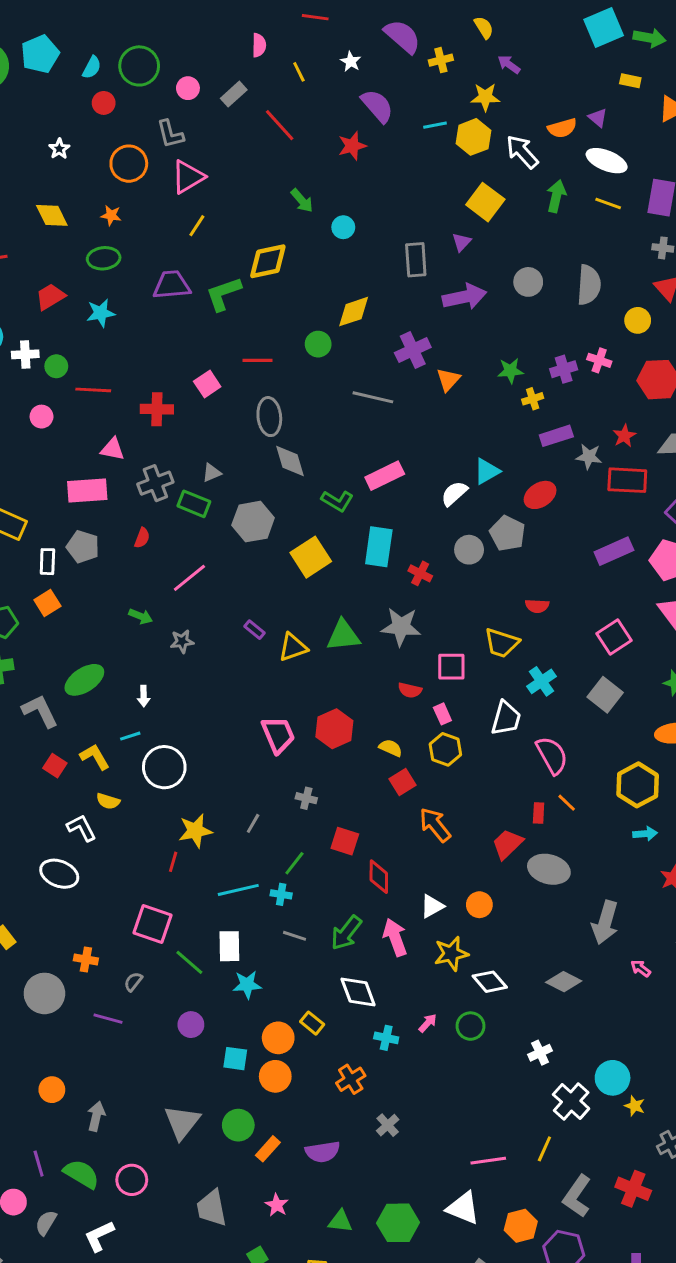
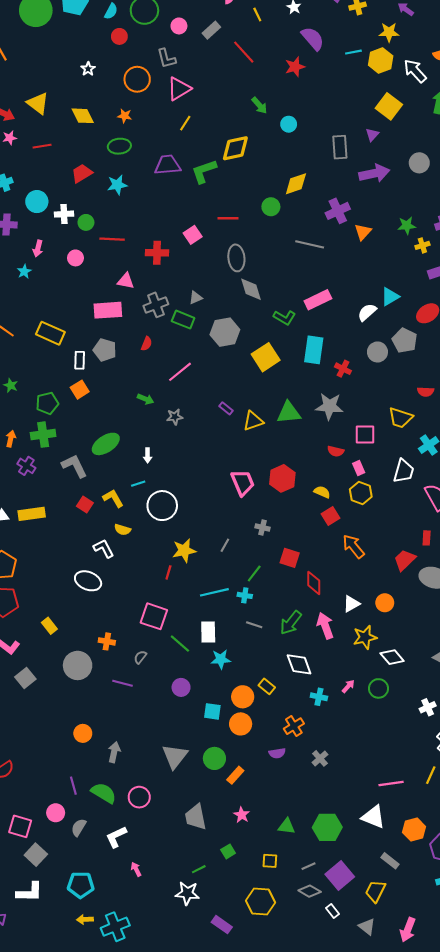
purple semicircle: (323, 1152) -> (277, 753), moved, size x0.7

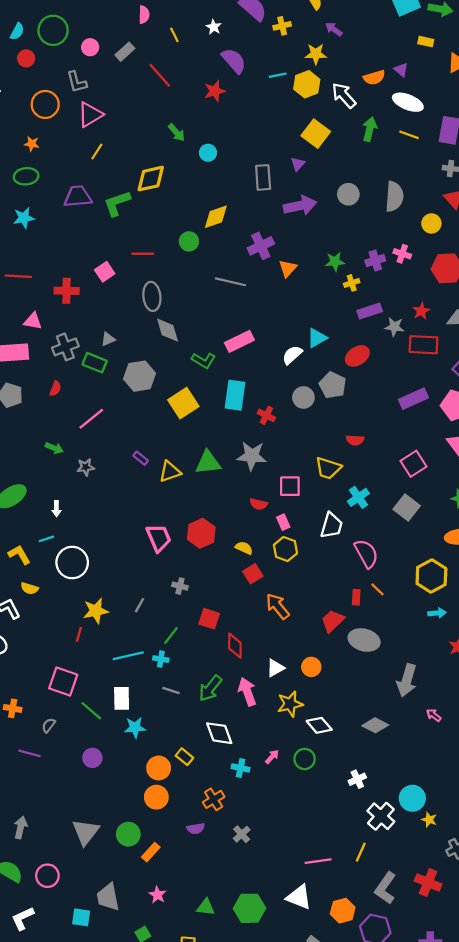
cyan square: (212, 711) -> (81, 917), moved

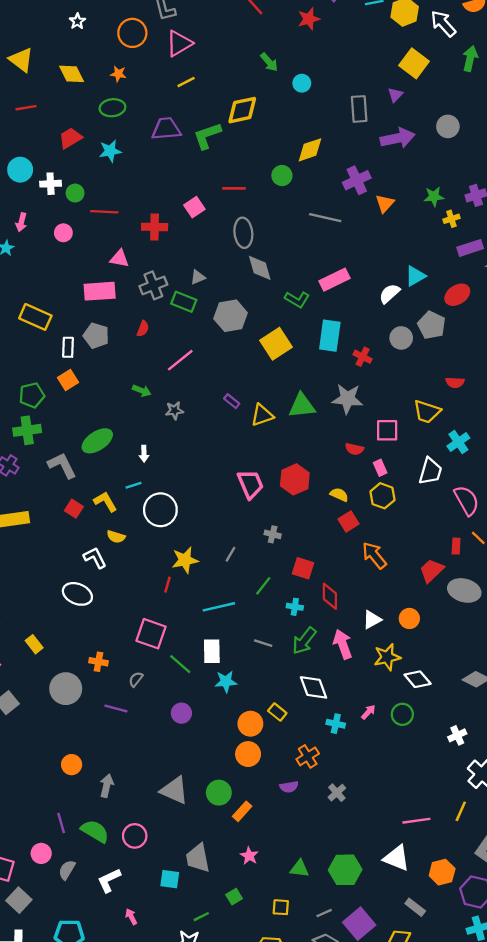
yellow line: (97, 152) -> (186, 82), turned 30
cyan cross: (161, 659) -> (295, 607), moved
gray triangle: (86, 832) -> (174, 790), turned -44

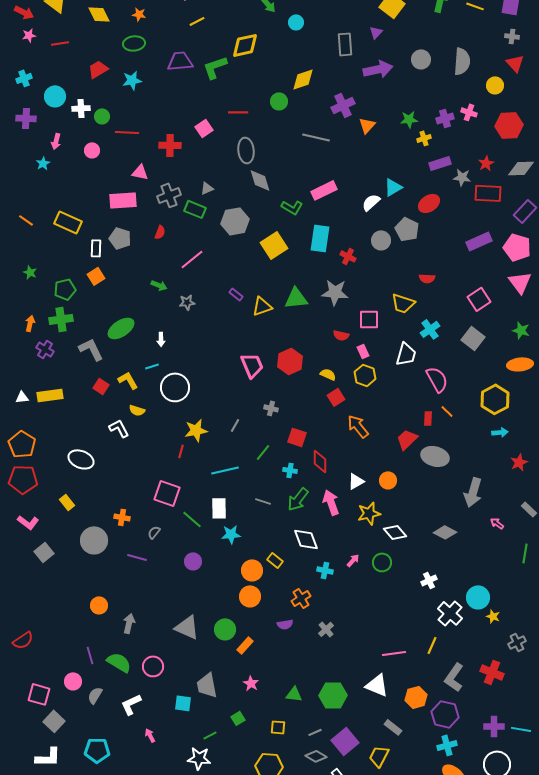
white ellipse: (77, 594) -> (81, 459), moved

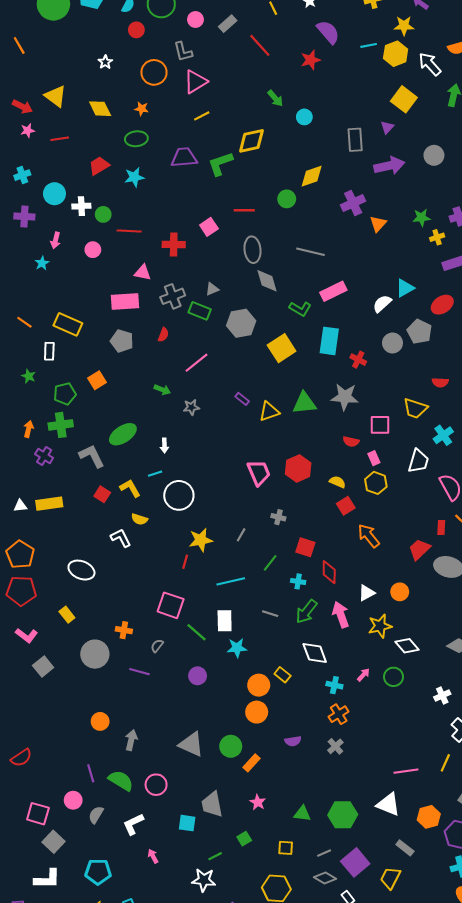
gray line: (316, 137) -> (311, 252), moved
white rectangle: (96, 248) -> (49, 351), moved
orange cross: (301, 598) -> (339, 714), moved

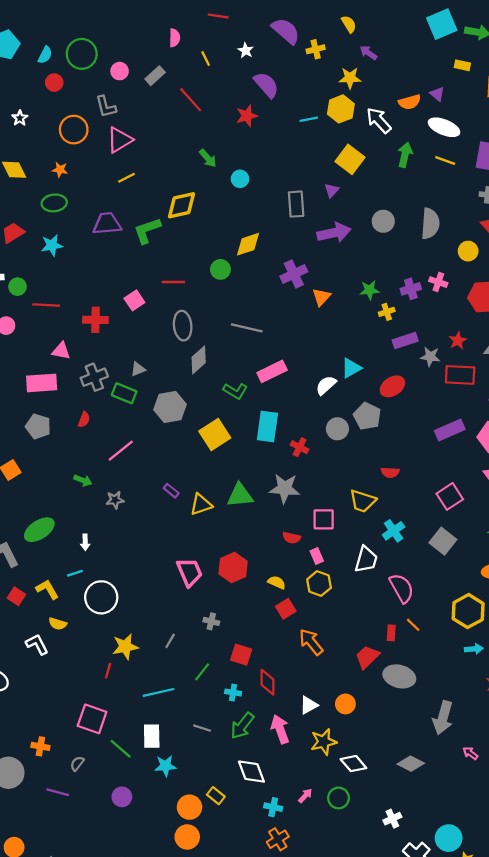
cyan line: (369, 45) -> (309, 119), moved
gray diamond: (267, 281) -> (199, 360), turned 65

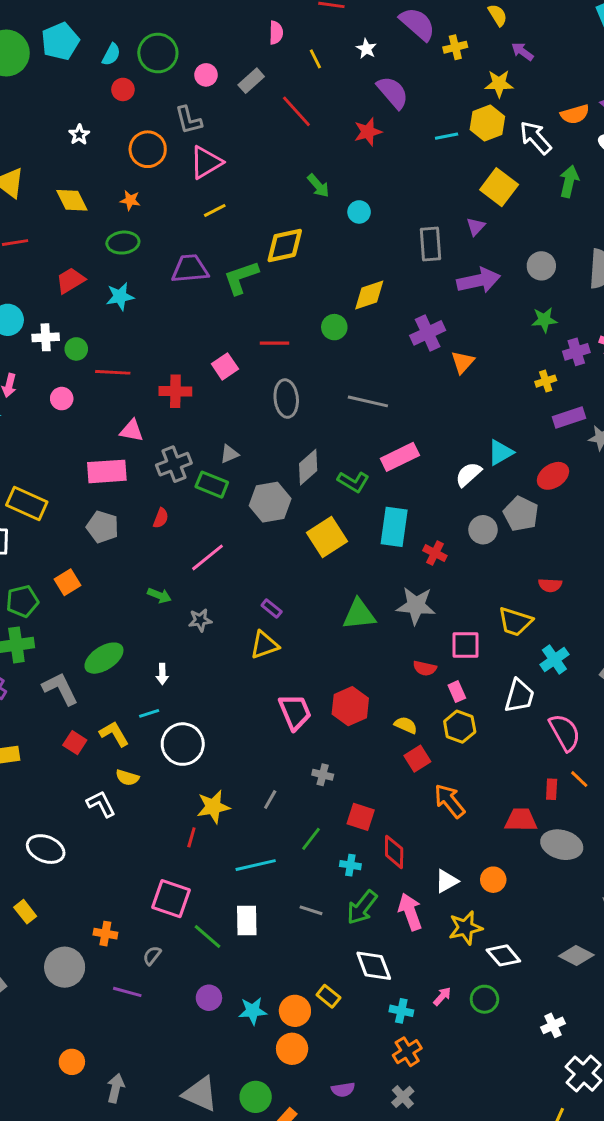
green star: (370, 290) -> (544, 320), moved
gray diamond: (199, 360) -> (308, 467), moved
yellow triangle: (201, 504) -> (264, 645), moved
red trapezoid: (367, 657) -> (521, 820), turned 45
cyan star: (165, 766) -> (253, 1011), moved

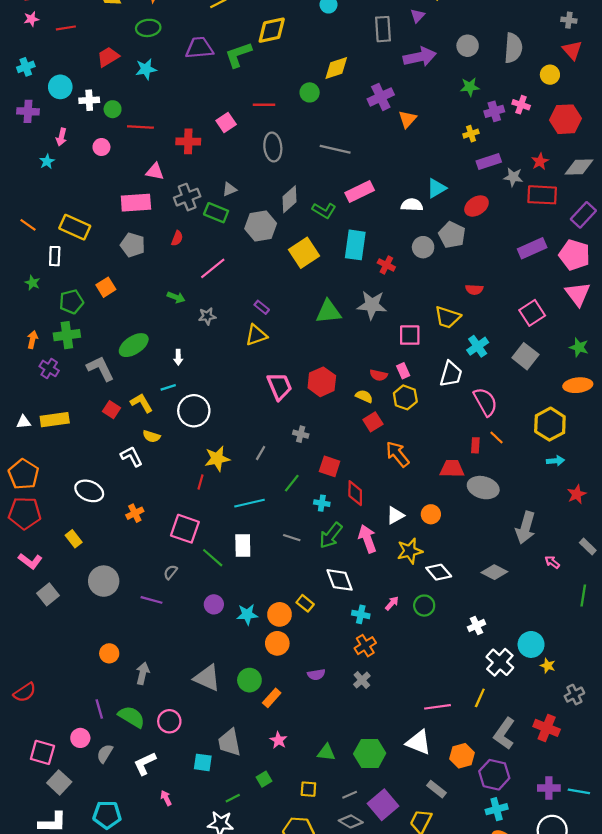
white semicircle: (468, 474) -> (412, 205), turned 45
red semicircle: (425, 668) -> (379, 375), moved
orange cross: (105, 934) -> (135, 513), moved, turned -36

